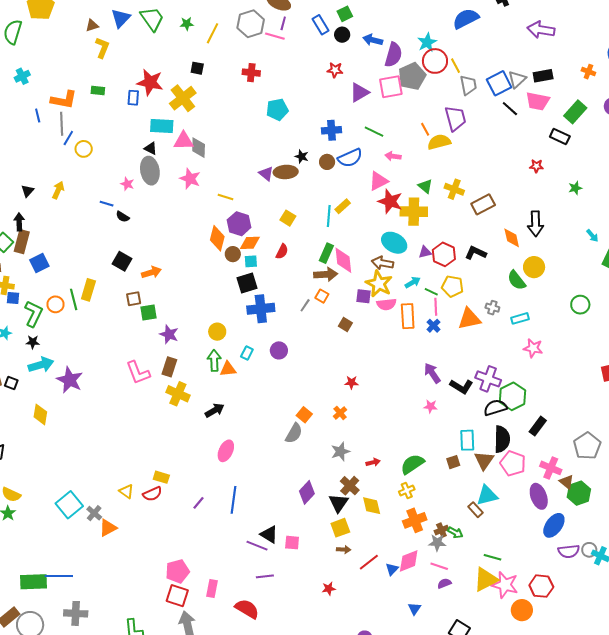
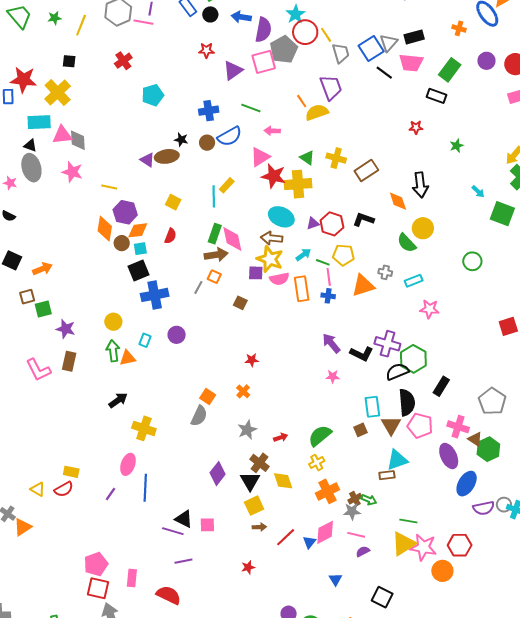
red cross: (251, 73) -> (123, 61), turned -36
blue cross: (433, 326) -> (328, 296), turned -32
yellow cross: (178, 394) -> (144, 428), moved
pink ellipse: (226, 451) -> (128, 464), moved
brown rectangle: (475, 510) -> (387, 475), turned -49

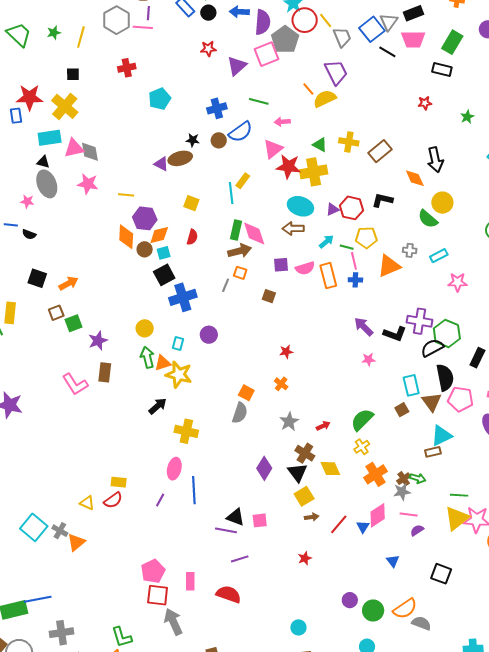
red cross: (123, 61) -> (127, 68), turned 30
yellow star: (270, 259) -> (179, 374), moved
purple star: (66, 329) -> (98, 341), turned -30

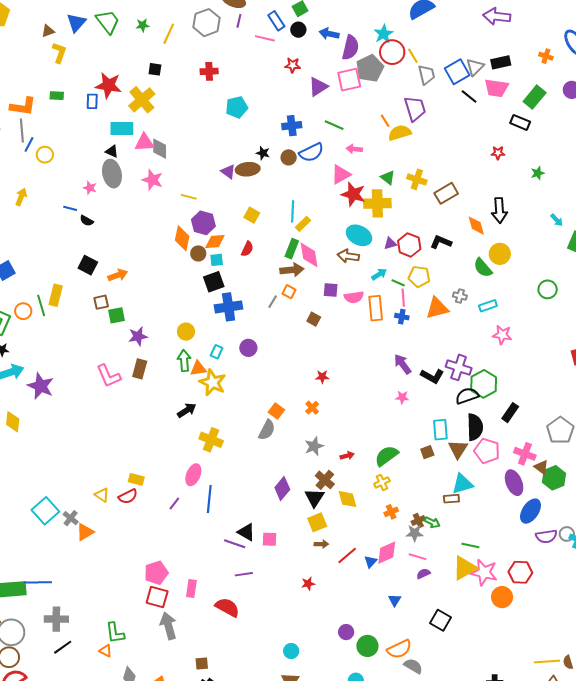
pink line: (143, 27) -> (265, 38), moved
yellow rectangle: (243, 181) -> (303, 224), moved
orange cross: (376, 474) -> (391, 512), size x0.6

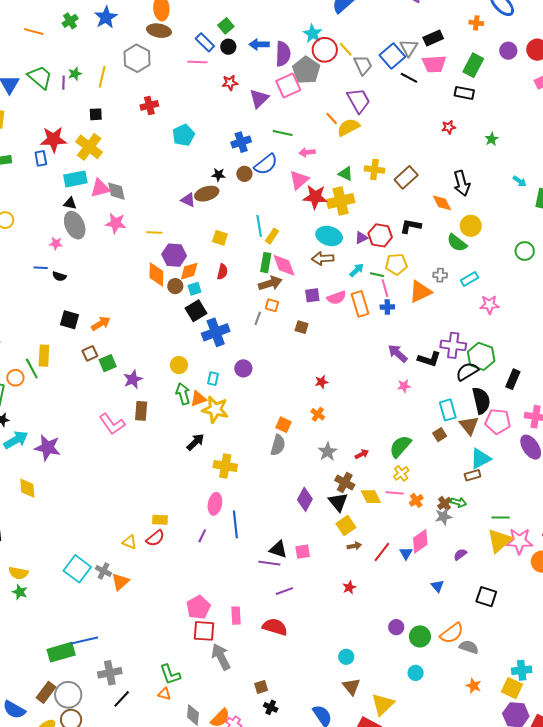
purple line: (239, 21) -> (63, 83), moved
pink line: (418, 557) -> (395, 493), moved

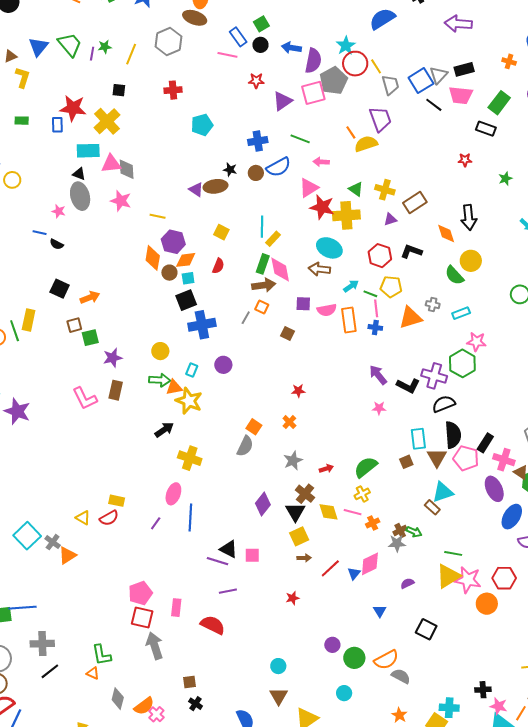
purple triangle: (361, 238) -> (390, 219), moved
green hexagon: (481, 356) -> (462, 363), moved
black rectangle: (513, 379) -> (485, 443), moved
green arrow: (183, 394) -> (160, 380), turned 100
brown rectangle: (473, 475) -> (432, 507), turned 49

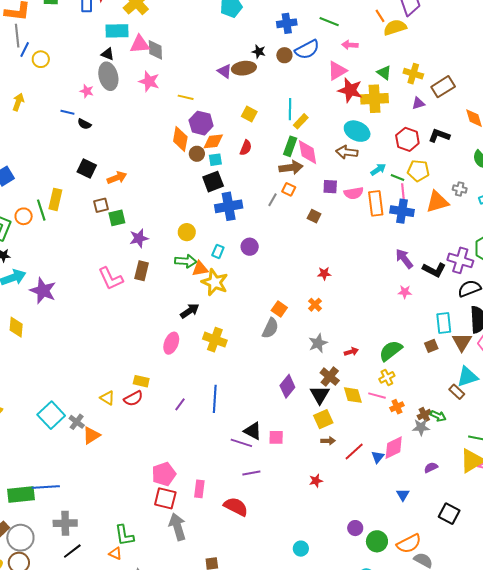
blue cross: (375, 327) -> (402, 211), size x1.6
pink ellipse: (173, 494) -> (171, 343), moved

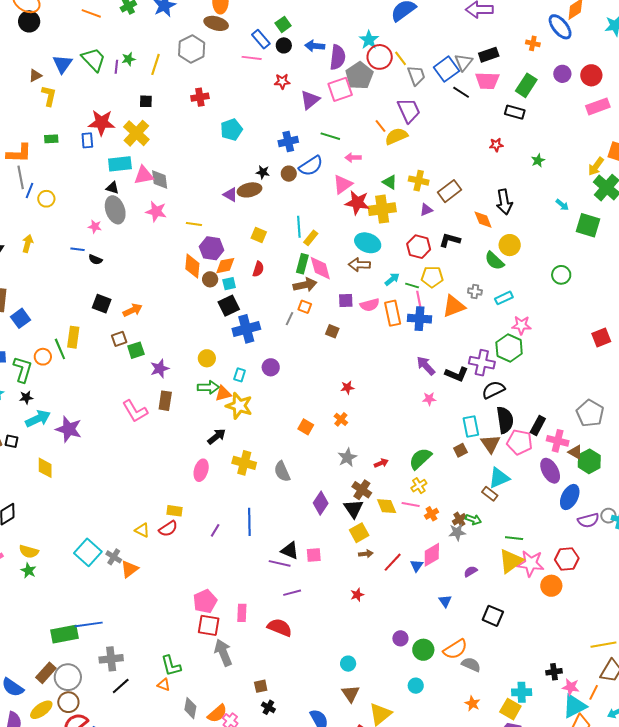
gray semicircle: (270, 328) -> (282, 471), moved, turned 135

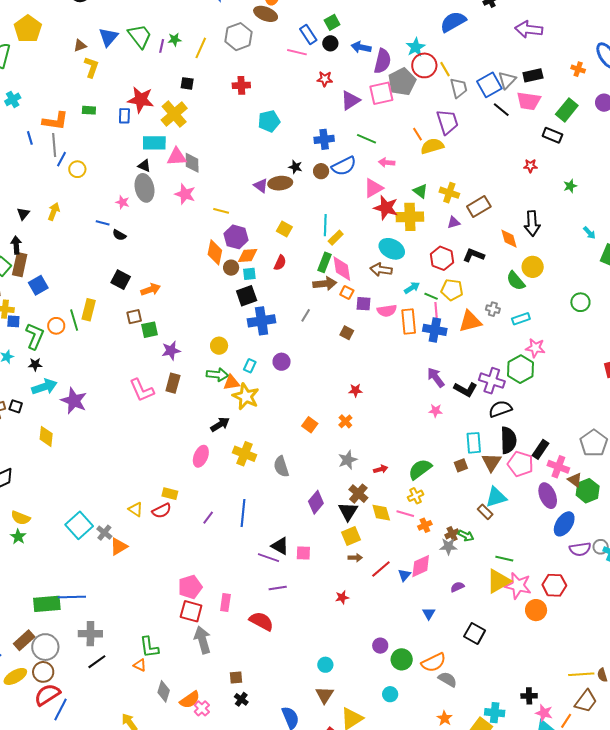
orange square: (305, 307) -> (347, 292), moved

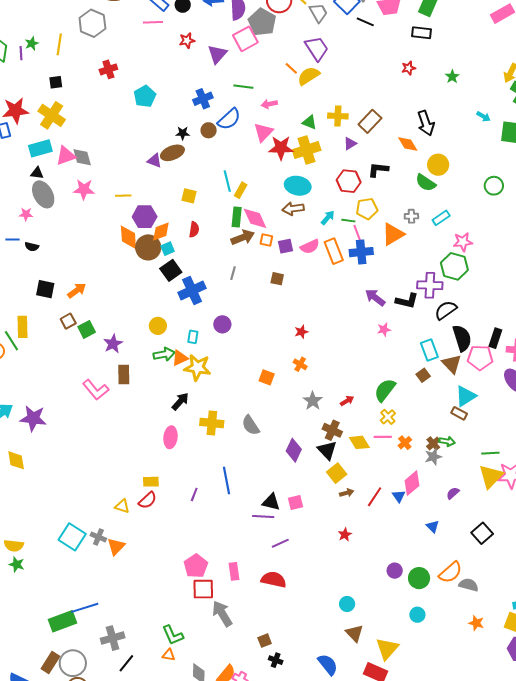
brown circle: (231, 268) -> (148, 247), size x1.6
black square: (475, 633) -> (482, 533), turned 35

